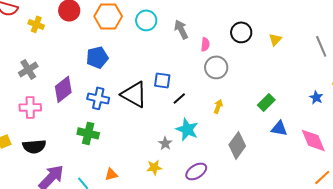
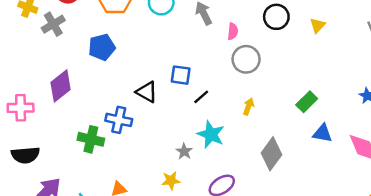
gray cross: (28, 69) -> (53, 24), moved
black triangle: (134, 94) -> (147, 92), size x0.7
blue cross: (98, 98) -> (119, 120), moved

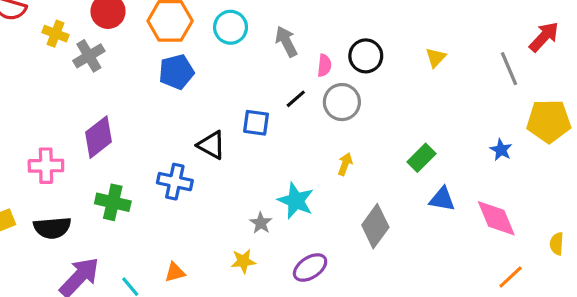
black circle: (276, 17) -> (366, 56), moved
blue pentagon: (102, 47) -> (176, 72), moved
black line: (201, 97) -> (296, 99), moved
green cross: (91, 139) -> (113, 202), moved

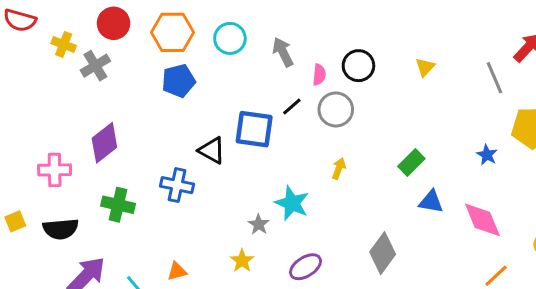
blue square: (256, 123) -> (254, 129), size x1.5
gray diamond: (375, 226) -> (383, 253), moved
yellow star: (243, 261) -> (242, 261), turned -30

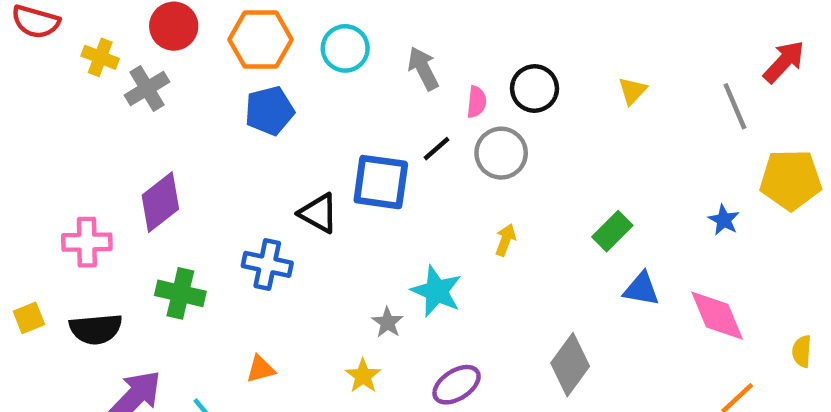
orange triangle: (177, 271) -> (261, 369), moved

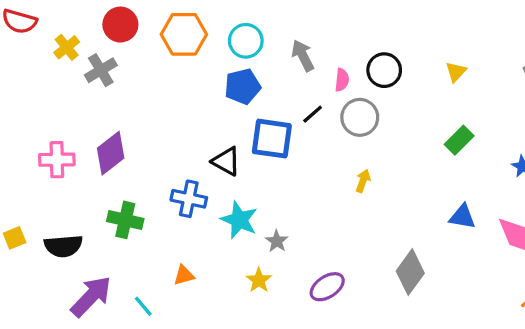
yellow cross: (100, 57) -> (67, 47), turned 30
blue pentagon: (269, 111) -> (243, 86), moved
green rectangle: (612, 231) -> (459, 140), moved
pink cross: (87, 242) -> (57, 160), moved
cyan star: (437, 291) -> (239, 220), moved

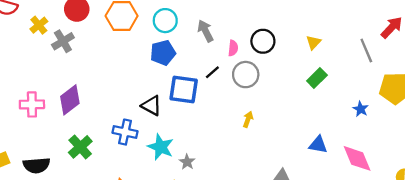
green rectangle: (459, 140) -> (317, 78), moved
green cross: (125, 220) -> (80, 147), turned 35

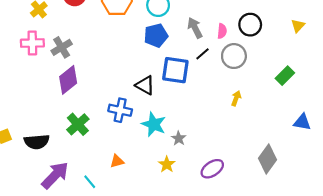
gray arrow: (205, 31) -> (195, 28), moved
gray cross: (63, 41) -> (62, 47), moved
green rectangle: (317, 78) -> (285, 76), moved
pink cross: (32, 104) -> (32, 43), moved

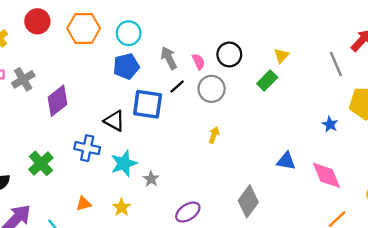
pink semicircle: (222, 31) -> (198, 62), turned -32
green rectangle: (285, 76) -> (267, 81), moved
purple diamond: (68, 80) -> (58, 101), moved
cyan star: (154, 124) -> (124, 163), turned 30
yellow star: (167, 164) -> (122, 207), moved

